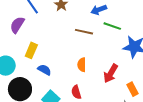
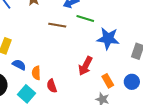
orange semicircle: (82, 65) -> (36, 73), moved

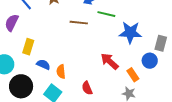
red arrow: (85, 66) -> (110, 61), turned 108
blue circle: (132, 82) -> (150, 61), moved
red semicircle: (52, 86) -> (87, 88), moved

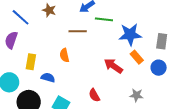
blue circle: (150, 61) -> (159, 68), moved
orange semicircle: (61, 72) -> (64, 55), moved
orange rectangle: (133, 75) -> (137, 57), moved

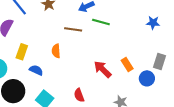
blue star: (130, 35) -> (153, 23), moved, size x0.6
gray rectangle: (162, 41) -> (160, 62), moved

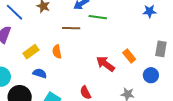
yellow rectangle: (22, 52) -> (31, 52), moved, turned 42
blue circle: (147, 78) -> (151, 75), moved

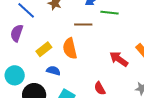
orange semicircle: (57, 52) -> (70, 48), size x1.5

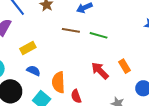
green line: (110, 13) -> (99, 35), moved
orange semicircle: (70, 48) -> (58, 82), moved

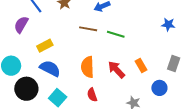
blue semicircle: (34, 71) -> (50, 68), size x1.5
orange semicircle: (58, 82) -> (87, 67), moved

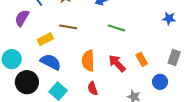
brown line: (88, 29) -> (68, 27), moved

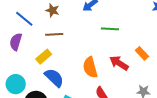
brown line: (68, 27) -> (54, 34), moved
blue semicircle: (51, 62) -> (54, 78), turned 30

